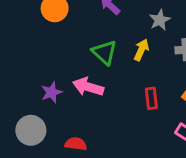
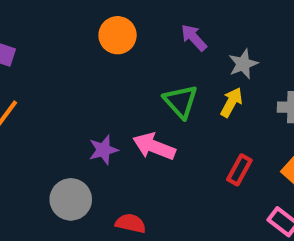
gray star: (160, 20) -> (243, 64), moved
red rectangle: (151, 98) -> (239, 170), turned 30

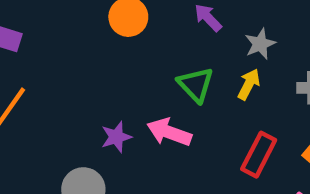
red rectangle: (239, 170) -> (259, 155), size x1.4

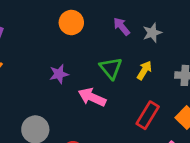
gray star: (260, 44) -> (152, 33), moved
purple star: (116, 137) -> (59, 74), moved

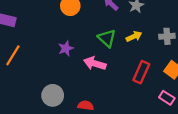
yellow arrow: (144, 70) -> (134, 36), turned 42

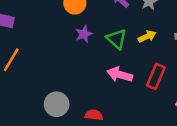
purple star: (66, 48) -> (84, 34), moved
pink arrow: (95, 63) -> (120, 75), moved

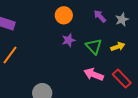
red rectangle: (156, 76) -> (122, 79), turned -72

